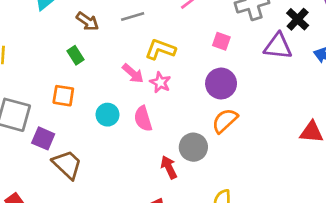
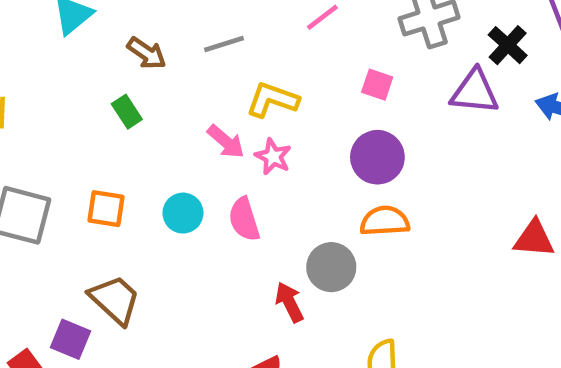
orange square: (63, 96) -> (106, 209), moved
orange semicircle: (225, 121) -> (385, 221), turned 40
purple square: (43, 138) -> (71, 339), moved

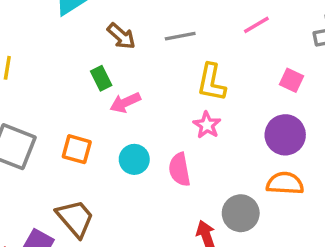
yellow L-shape: (272, 100) -> (211, 82), turned -105
pink arrow: (226, 142) -> (125, 103), moved, turned 108

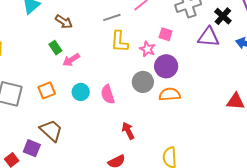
gray line: (180, 36) -> (112, 17), moved
pink star: (207, 125) -> (147, 49), moved
orange square: (77, 149) -> (47, 90), turned -30
gray circle: (241, 213) -> (143, 82), moved

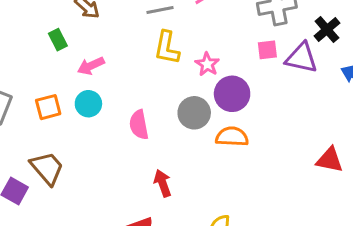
pink square: (166, 34) -> (267, 50), moved, turned -32
green rectangle: (55, 48) -> (58, 40), moved
cyan circle: (81, 92) -> (88, 104), moved

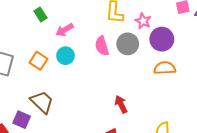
orange square: (48, 107) -> (39, 61), turned -36
gray circle: (194, 113) -> (128, 44), moved
pink semicircle: (139, 125) -> (102, 46), moved

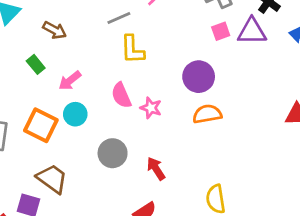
pink star: (143, 21) -> (151, 108), moved
gray circle: (128, 44) -> (113, 153), moved
orange square: (39, 61) -> (41, 125), size x1.4

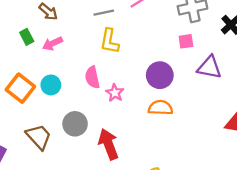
purple triangle: (252, 31) -> (209, 67), moved
pink arrow: (70, 81) -> (52, 43), moved
red arrow: (156, 169) -> (108, 144), size x1.5
brown trapezoid: (52, 179) -> (39, 137), moved

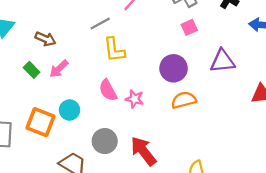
purple triangle: (209, 67) -> (222, 61), moved

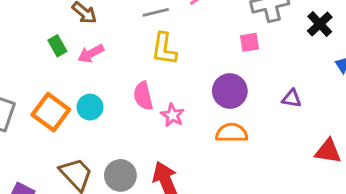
pink square: (189, 27) -> (249, 42), moved
purple triangle: (222, 61) -> (292, 99), size x0.6
gray circle: (105, 141) -> (120, 175), moved

